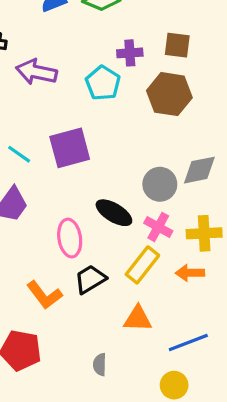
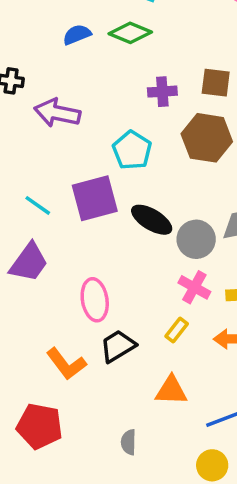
cyan pentagon: (103, 83) -> (132, 150), moved
black ellipse: (114, 213) -> (152, 220), moved
yellow rectangle: (142, 265) -> (177, 330), size x0.6

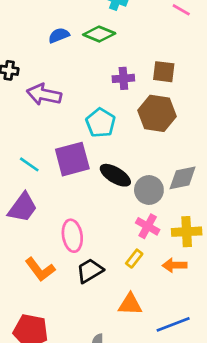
orange L-shape: (66, 364) -> (40, 269), moved

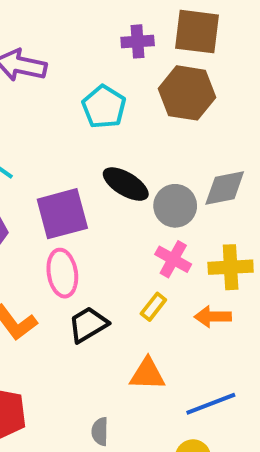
brown square: (164, 72) -> (197, 32), size x1.4
purple square: (72, 159) -> (62, 214), moved

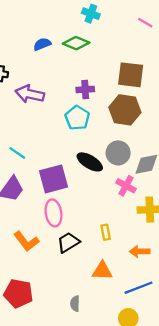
purple cross: (138, 41) -> (85, 89), moved
gray circle: (175, 206) -> (118, 153), moved
pink cross: (173, 259) -> (126, 186), moved
yellow rectangle: (153, 307) -> (106, 232), turned -49
orange arrow: (213, 317) -> (140, 251), moved

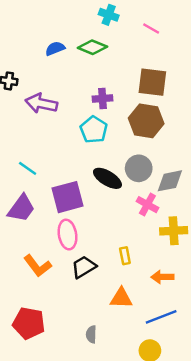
pink line: (145, 23) -> (151, 29), moved

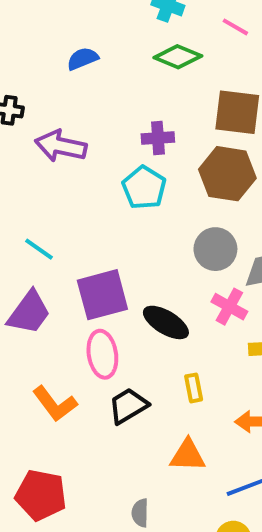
green diamond: (92, 47) -> (178, 57), moved
black ellipse: (107, 178) -> (166, 322), moved

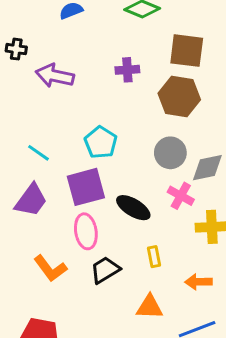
cyan pentagon: (144, 188) -> (101, 142), moved

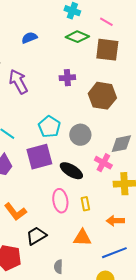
brown square: (187, 51) -> (107, 50), moved
purple arrow: (55, 76) -> (18, 82), turned 50
gray circle: (170, 153) -> (80, 135), moved
pink ellipse: (86, 231) -> (60, 201), moved
black trapezoid: (105, 270) -> (36, 236), moved

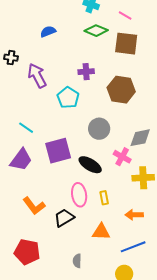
cyan pentagon: (49, 127) -> (68, 98), moved
black trapezoid: (36, 236) -> (64, 218), moved

